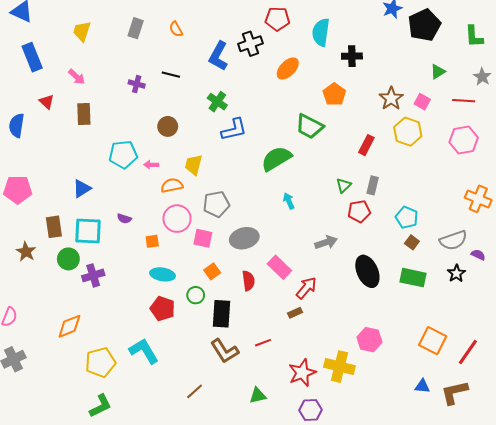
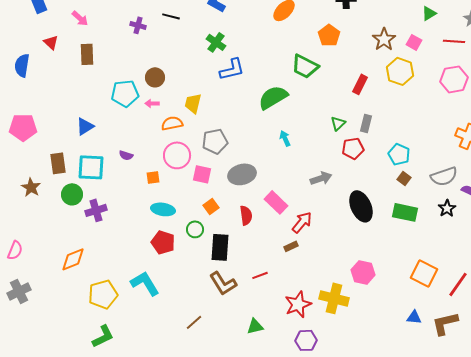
brown circle: (168, 126) -> (155, 77), moved

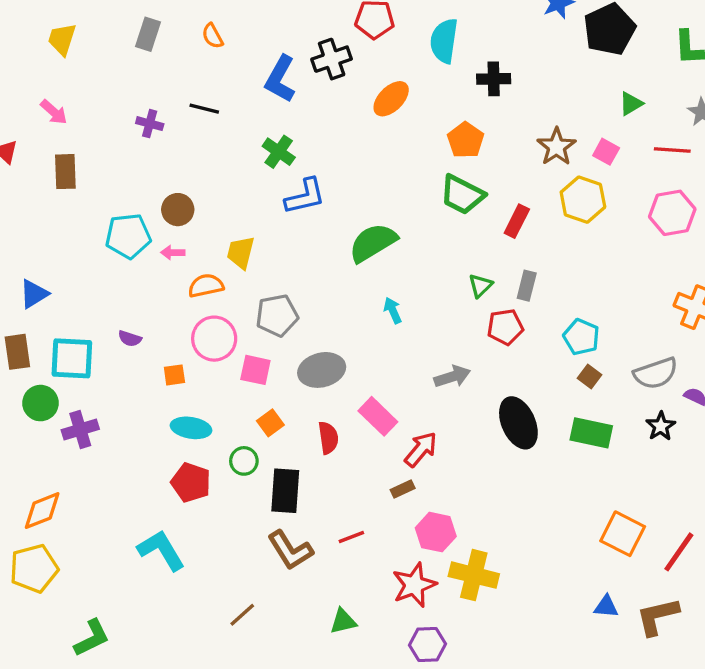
green trapezoid: (305, 66) -> (462, 195), moved
blue triangle: (85, 126) -> (34, 294), moved
pink hexagon: (363, 272) -> (436, 532), moved
yellow pentagon: (103, 294) -> (34, 568), moved

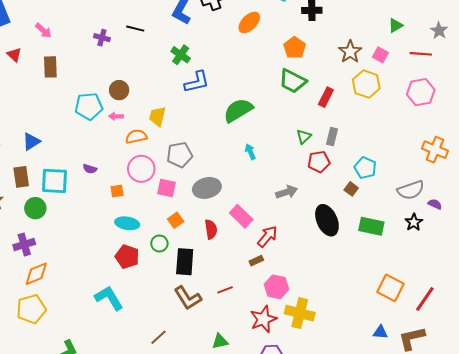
brown square: (590, 377) -> (351, 189), moved
purple cross: (80, 430) -> (24, 244), moved

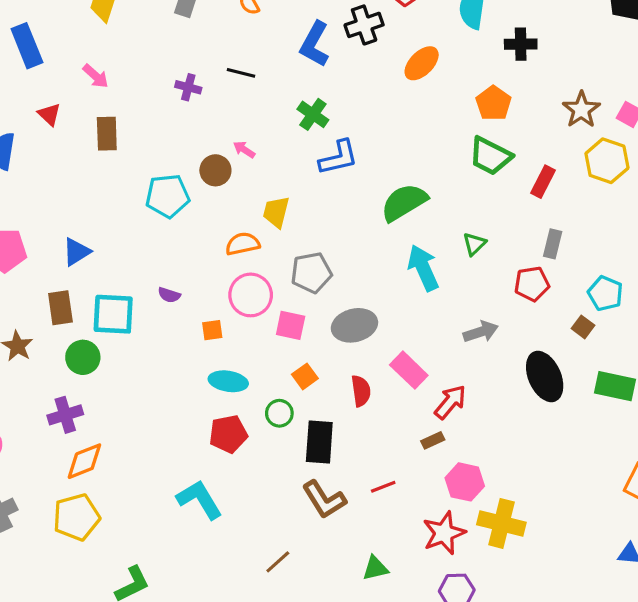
pink arrow: (116, 116) -> (244, 150), moved, turned 32
green triangle: (304, 137) -> (474, 244), moved
cyan arrow: (250, 152) -> (423, 268), size x1.8
red pentagon: (127, 257) -> (228, 434), turned -30

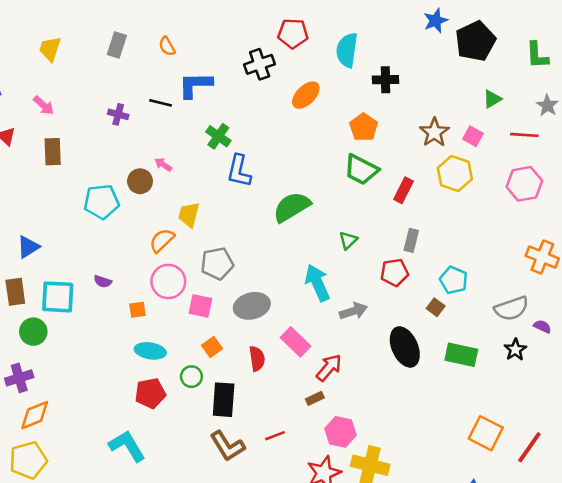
blue L-shape: (315, 44) -> (195, 85), moved, turned 60
blue L-shape: (338, 158) -> (239, 171), turned 116
orange semicircle: (243, 244) -> (162, 240), turned -32
cyan arrow: (423, 268) -> (317, 283), moved

